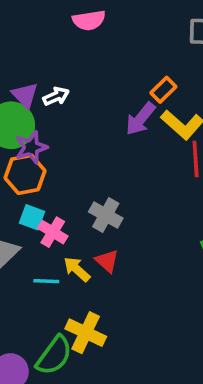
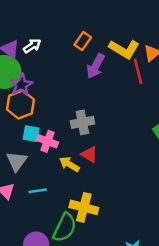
orange rectangle: (163, 90) -> (83, 41), moved
purple arrow: (140, 119) -> (96, 66), moved
gray cross: (106, 215) -> (82, 122), turned -30
cyan line: (46, 281) -> (38, 191), moved

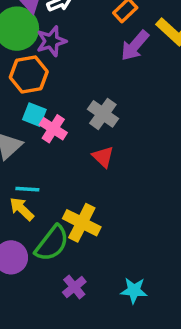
purple star: (21, 85) -> (51, 41), moved
gray cross: (82, 122) -> (103, 114), turned 35
yellow arrow: (69, 164) -> (22, 209), moved

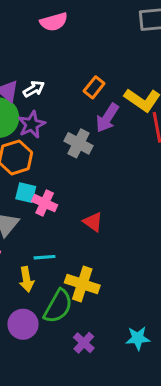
gray cross: (103, 114) -> (79, 143), moved
cyan line: (27, 189) -> (44, 257), moved
yellow arrow: (22, 209) -> (26, 279), turned -135

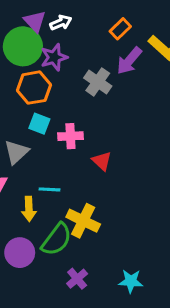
pink cross: (45, 203) -> (70, 136), moved, turned -35

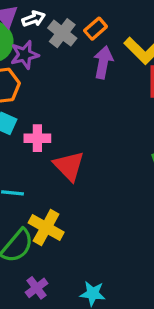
purple arrow: (129, 61) -> (103, 62), turned 148
gray cross: (98, 82) -> (62, 33), moved
red triangle: (102, 161) -> (69, 166), size x1.5

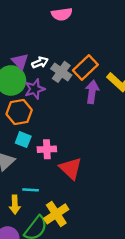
orange rectangle: (96, 29) -> (85, 67), size x1.5
yellow cross: (46, 228) -> (56, 214), turned 30

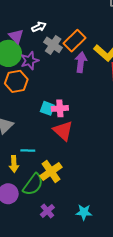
white arrow: (40, 62) -> (39, 27), moved
cyan square: (23, 140) -> (47, 108), moved
pink cross: (47, 149) -> (60, 108), moved

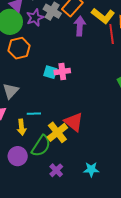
purple star: (30, 61) -> (35, 18), moved
red triangle: (63, 131) -> (74, 122), moved

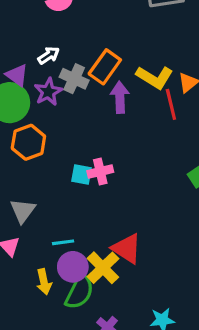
yellow arrow: (22, 127) -> (44, 282), moved
purple circle: (18, 156) -> (73, 267), moved

